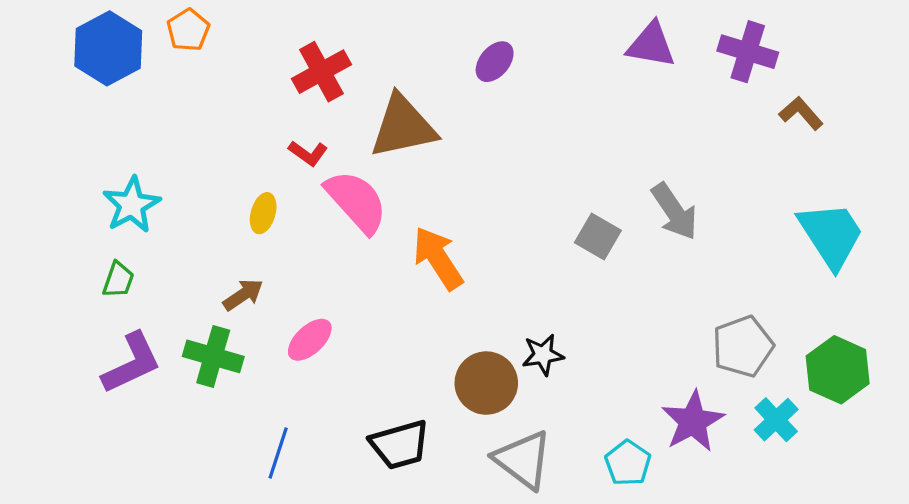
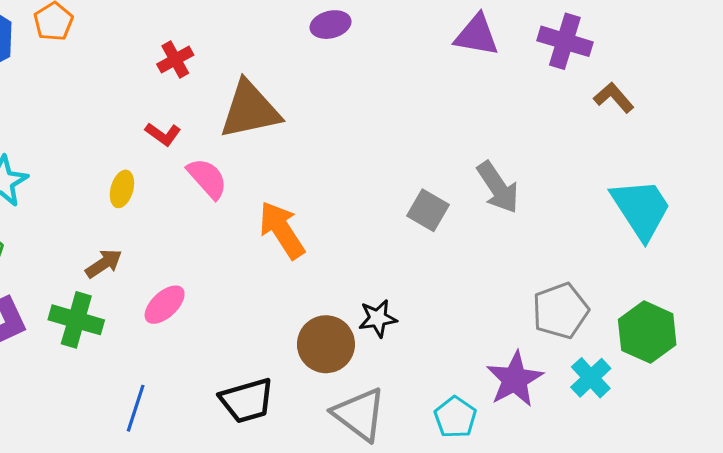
purple ellipse: (495, 62) -> (331, 25), moved, turned 36
red cross: (321, 72) -> (175, 60), size x0.7
pink semicircle: (356, 202) -> (207, 178), size x0.7

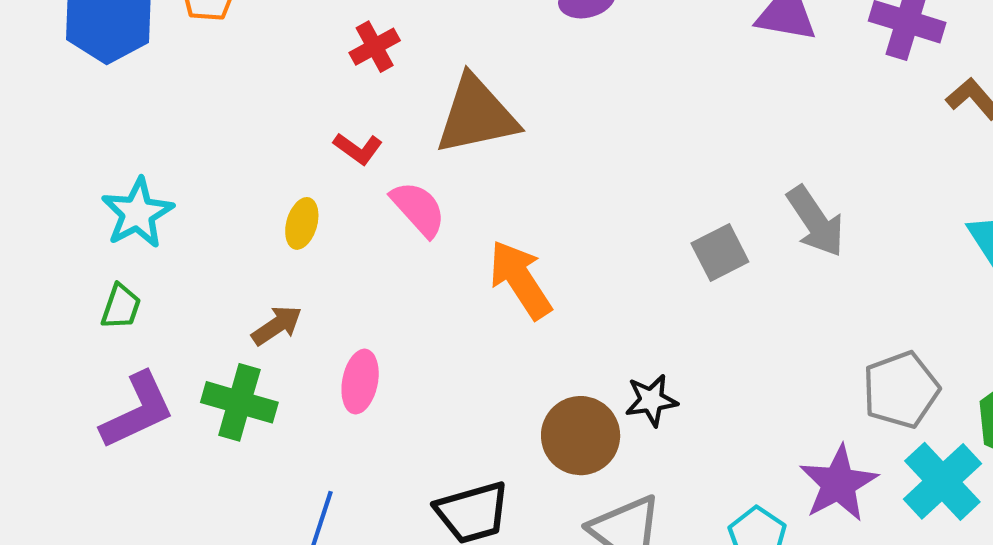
gray square: (428, 210) -> (720, 253), turned 33
pink ellipse: (165, 305) -> (360, 382), turned -36
cyan cross: (591, 378) -> (942, 481), size x1.4

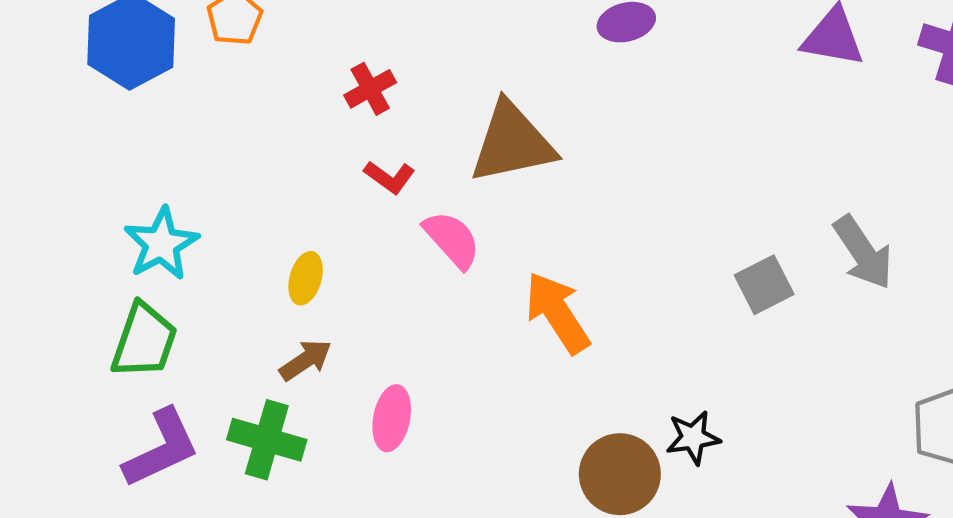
red cross: (375, 47) -> (370, 89), moved
yellow ellipse: (302, 223) -> (306, 278), moved
green trapezoid: (121, 307) -> (144, 341), size x1.6

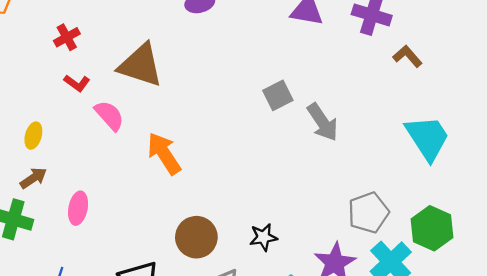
brown triangle: (512, 143) -> (141, 65), turned 30
gray square: (764, 285) -> (278, 95), moved
black star: (693, 438) -> (263, 237), moved

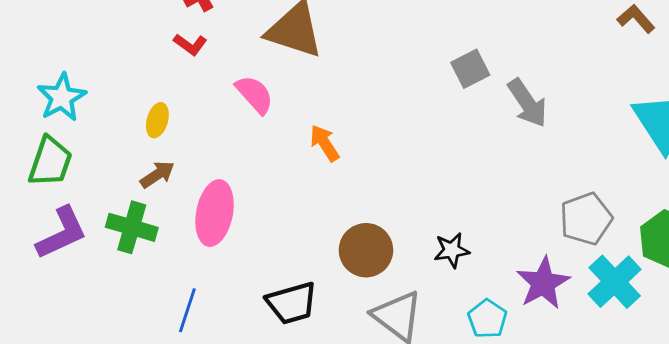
red L-shape: (77, 83) -> (190, 44), moved
orange arrow: (164, 153) -> (325, 143), size x0.7
pink ellipse: (78, 208) -> (215, 213), size x1.5

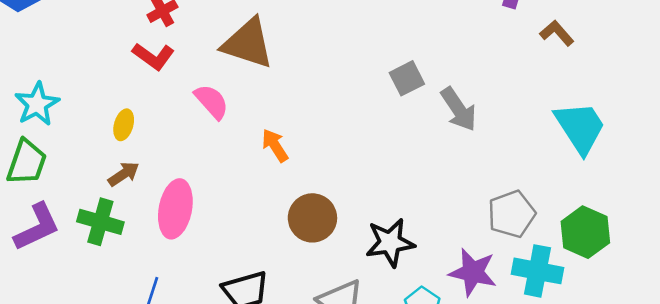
red L-shape: (190, 44) -> (153, 56), size x1.4
brown circle: (366, 250) -> (312, 218), moved
black star: (452, 250) -> (390, 242), size x1.5
cyan cross: (615, 282) -> (537, 271), turned -36
purple star: (543, 283) -> (473, 272), turned -30

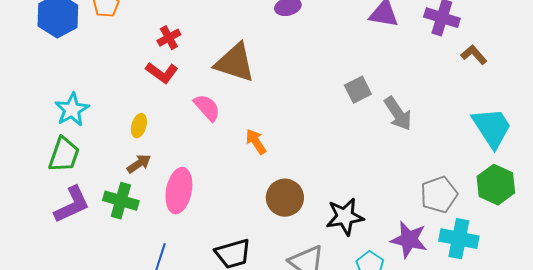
green hexagon: (585, 232) -> (496, 185), moved

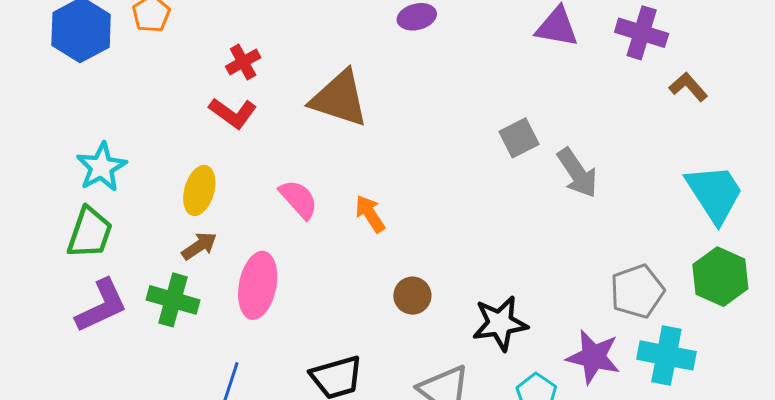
pink semicircle: (207, 108) -> (299, 199), moved
yellow ellipse: (139, 126) -> (199, 190), size x1.4
brown circle: (285, 198) -> (412, 296), size x0.7

